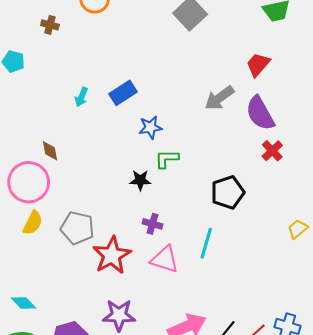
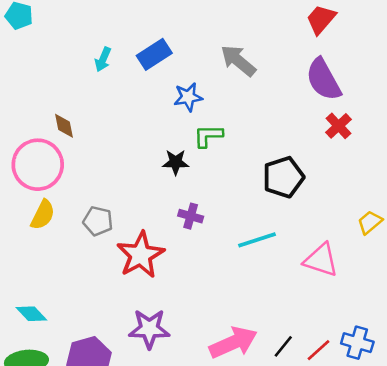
gray arrow: (219, 98) -> (238, 61), moved, turned 76
gray pentagon: (77, 228) -> (98, 221), size x0.7
cyan line: (206, 243) -> (257, 240), turned 56
pink triangle: (165, 259) -> (321, 260), moved

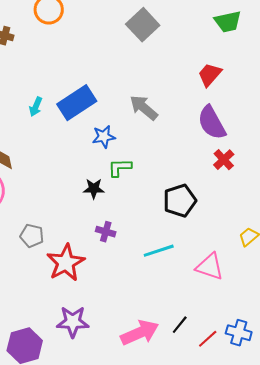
blue rectangle: (154, 54) -> (77, 103), size x1.4
black line: (283, 346) -> (180, 325), moved

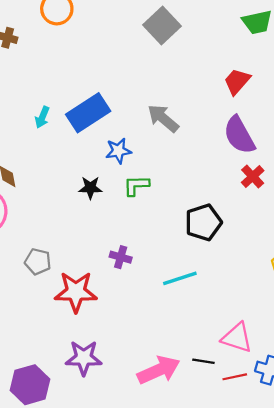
black star: (94, 189) -> (90, 188), moved
red star: (66, 263) -> (76, 292), turned 30
pink triangle: (210, 267) -> (237, 338), moved
black line: (180, 325) -> (203, 361), turned 60
red line: (208, 339) -> (235, 377), turned 30

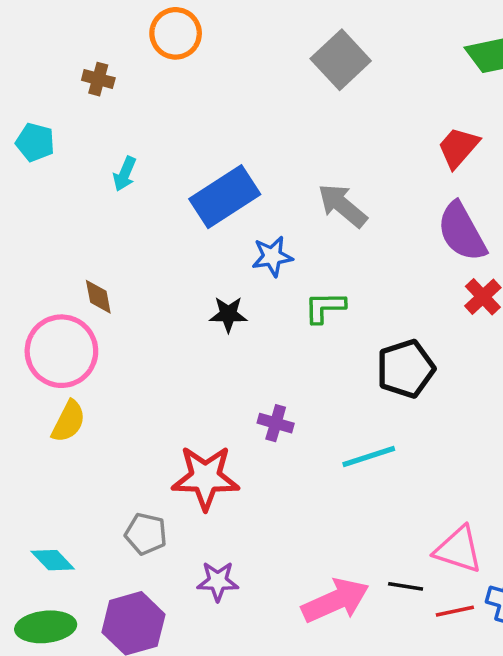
cyan arrow: (42, 117) -> (125, 174), moved
green L-shape: (136, 185) -> (325, 307), moved
gray pentagon: (38, 262) -> (146, 534), moved
purple star: (84, 358) -> (218, 581), size x0.7

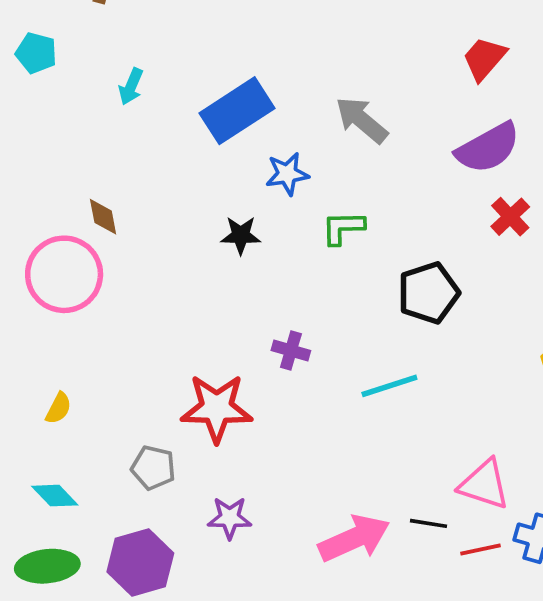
purple semicircle: (462, 232) -> (488, 148), turned -90
yellow semicircle: (68, 421) -> (58, 408), moved, size x0.7

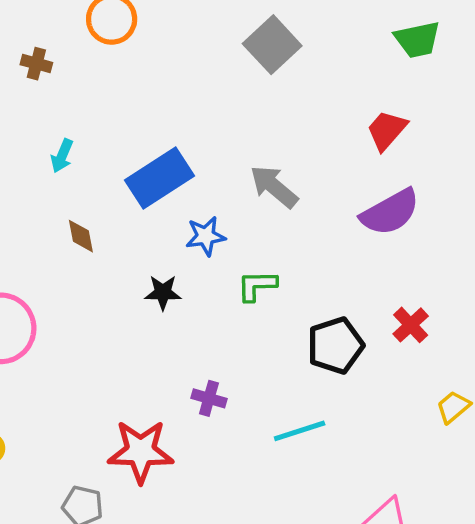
brown diamond: (103, 217) -> (81, 236), moved
red cross: (510, 217) -> (411, 325), moved

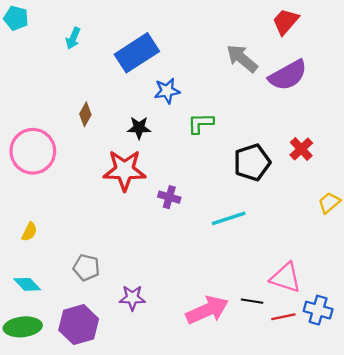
gray arrow: (274, 187) -> (242, 58), moved
brown diamond: (81, 236) -> (85, 114), moved, turned 40
red star: (141, 451) -> (125, 170), moved

